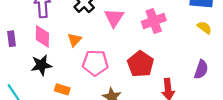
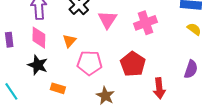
black star: (41, 65) -> (38, 65), turned 30

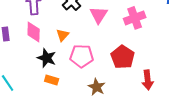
black star: (38, 65) -> (47, 58), moved

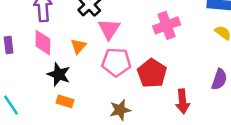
pink triangle: (99, 15) -> (109, 29), moved
pink pentagon: (82, 56) -> (116, 62), moved
brown star: (97, 87) -> (120, 110), turned 30

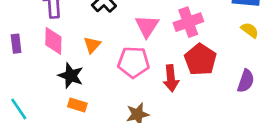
pink triangle: (109, 29) -> (147, 26), moved
red pentagon: (152, 73) -> (200, 60), moved
red arrow: (183, 101) -> (171, 78), moved

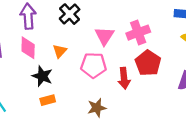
orange rectangle: (77, 105) -> (48, 100), turned -32

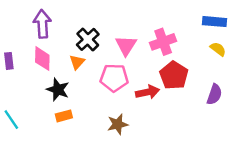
black cross: (70, 14) -> (88, 39), moved
red arrow: (124, 78) -> (147, 92), turned -96

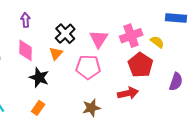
purple arrow: (42, 24) -> (26, 20), size x0.6
yellow semicircle: (218, 49) -> (157, 42), moved
red arrow: (147, 92) -> (128, 93), moved
orange rectangle: (64, 116) -> (38, 108), moved, turned -40

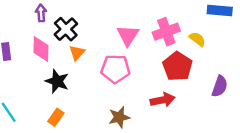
black cross: (65, 34) -> (66, 29), moved

